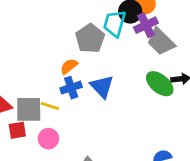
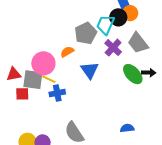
purple cross: (146, 25) -> (113, 48), moved, turned -30
blue cross: (71, 88) -> (57, 93), moved
pink circle: (48, 139) -> (43, 63), moved, size x1.5

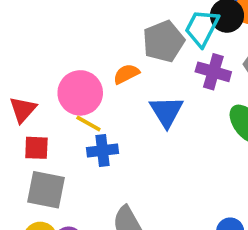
purple cross: (113, 48) -> (213, 72), turned -30
red triangle: (14, 74) -> (23, 109), turned -42
gray square: (33, 80) -> (46, 190), moved

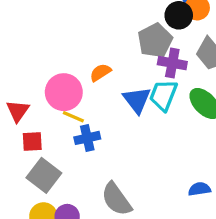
cyan trapezoid: (202, 28) -> (163, 95), moved
gray pentagon: (164, 41) -> (155, 40), moved
gray square: (46, 190) -> (44, 175), turned 32

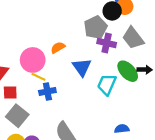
cyan trapezoid: (163, 95) -> (107, 85), moved

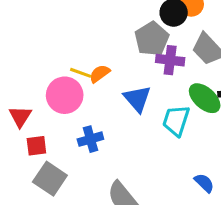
yellow line: (38, 77) -> (81, 73), moved
blue semicircle: (122, 129) -> (204, 183), turned 56

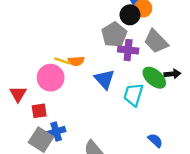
orange semicircle: (100, 74) -> (76, 61), turned -147
blue cross: (90, 139) -> (56, 132), moved
red square: (36, 146) -> (39, 111), moved

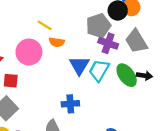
yellow line: (62, 61) -> (45, 25), moved
cyan trapezoid: (133, 95) -> (99, 70), moved
blue cross: (56, 132) -> (70, 104), moved

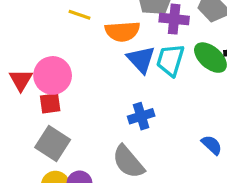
orange semicircle: (57, 42) -> (122, 31), moved, size x1.5
pink circle: (29, 52) -> (53, 75), moved

